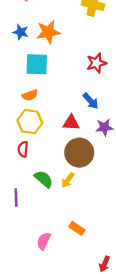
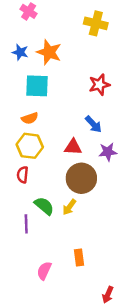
orange star: (48, 32) -> (49, 52), turned 30
purple line: (16, 197) -> (26, 224), moved
orange rectangle: (77, 228) -> (79, 257), turned 49

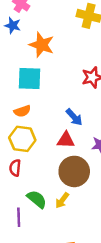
blue star: (20, 52) -> (13, 25), moved
blue arrow: (93, 124) -> (74, 117), moved

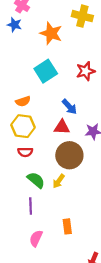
orange star: (42, 45) -> (51, 33), moved
cyan square: (30, 79) -> (46, 71), moved, turned -35
red semicircle: (15, 168) -> (25, 152), moved, turned -96
purple line: (19, 217) -> (31, 206), moved

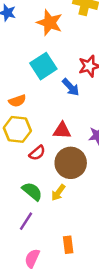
blue arrow: (69, 107) -> (71, 87), moved
red semicircle: (25, 152) -> (37, 153), moved, turned -40
purple line: (31, 206) -> (26, 221), turned 35

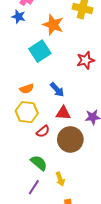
cyan square: (43, 66) -> (40, 51), moved
blue arrow: (71, 87) -> (57, 90), moved
yellow arrow: (58, 193) -> (60, 179), moved, turned -56

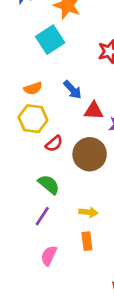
red triangle: (63, 113) -> (94, 111), moved
yellow arrow: (60, 179) -> (88, 212), moved, turned -64

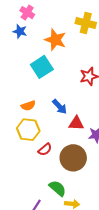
green semicircle: (49, 185) -> (57, 188), moved

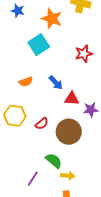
yellow hexagon: (28, 130) -> (15, 116), moved

